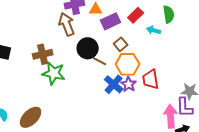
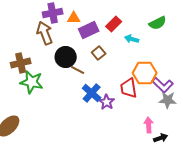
green semicircle: (169, 14) -> (158, 23), moved, turned 72
orange hexagon: (128, 64) -> (145, 73), moved
purple star: (129, 84) -> (107, 102), moved
purple L-shape: (185, 107) -> (163, 85), moved, turned -45
pink arrow: (171, 116) -> (149, 125), size x0.7

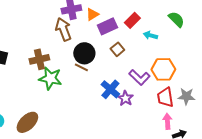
orange triangle: (74, 18) -> (92, 14), turned -32
green semicircle: (158, 23) -> (176, 19), turned -108
brown line: (78, 70) -> (81, 67), moved
purple L-shape: (163, 85) -> (139, 77), moved
red trapezoid: (129, 88) -> (165, 97), moved

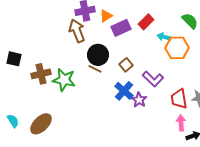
brown square: (117, 49) -> (126, 65), moved
brown cross: (39, 59) -> (41, 74), moved
orange hexagon: (163, 69) -> (177, 48), moved

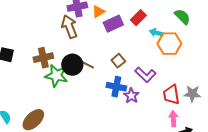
black circle: (98, 55) -> (72, 65), moved
brown cross: (41, 74) -> (43, 58), moved
blue cross: (124, 91) -> (116, 87), turned -30

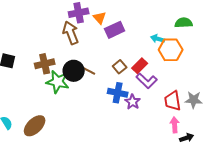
orange triangle: (98, 12) -> (100, 18), turned -40
green semicircle: (182, 17) -> (184, 23), turned -48
red rectangle: (138, 18) -> (140, 66), moved

